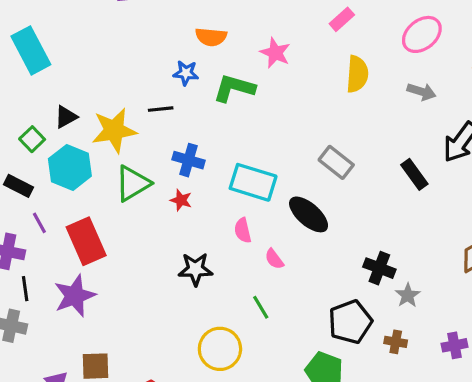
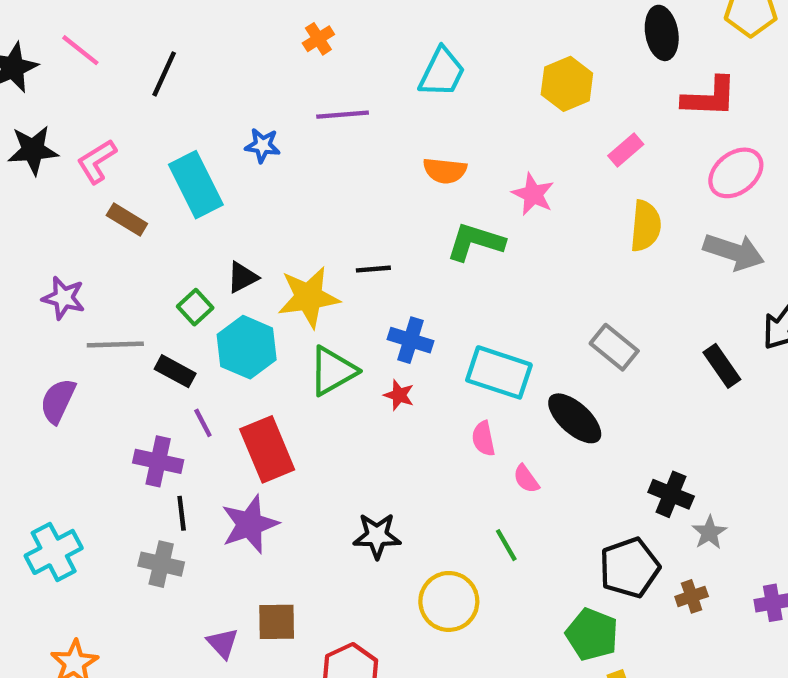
blue star: (186, 73) -> (263, 145), moved
gray arrow: (421, 92) -> (734, 252), size x1.5
black star: (195, 269) -> (377, 536), moved
brown cross: (396, 342) -> (692, 596), turned -30

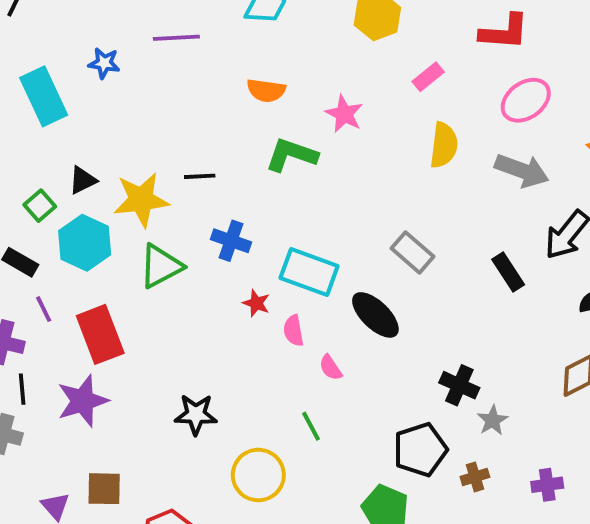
red star: (399, 395) -> (256, 303), moved

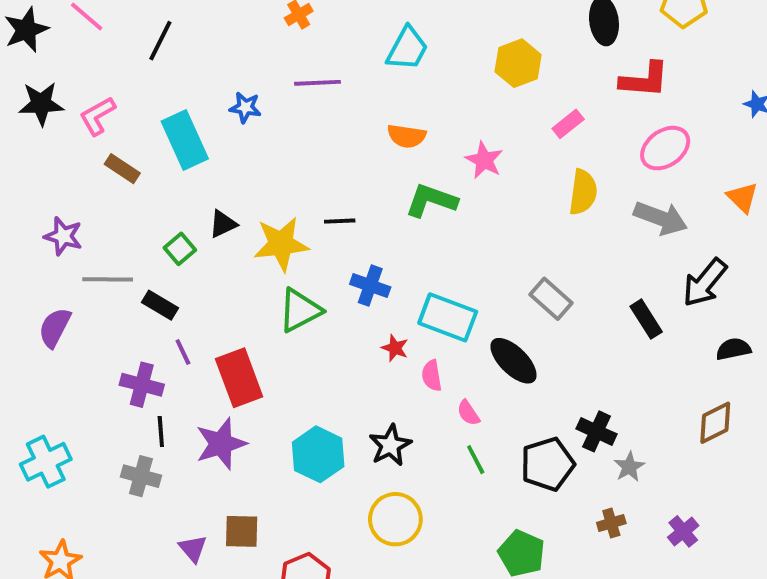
cyan hexagon: (85, 243) -> (318, 454), moved
black star: (196, 414) -> (390, 445), moved, turned -30
green line: (311, 426) -> (476, 460), moved
black pentagon: (420, 450) -> (548, 464), moved
purple cross: (547, 485) -> (683, 531), turned -32

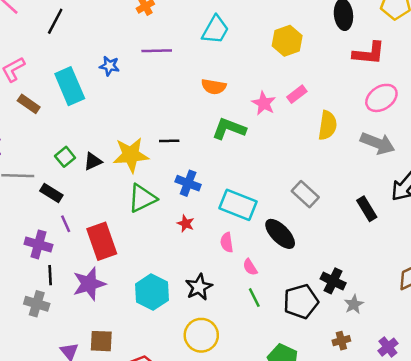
pink rectangle: (568, 124) -> (297, 94), moved
black triangle: (223, 224) -> (93, 161), moved
red star: (395, 348) -> (186, 224), moved

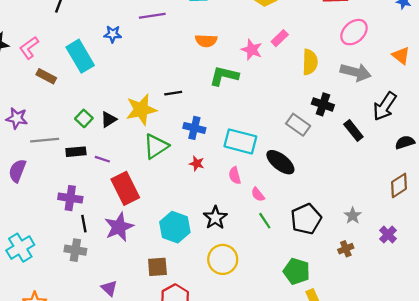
black rectangle: (51, 193) -> (76, 152), turned -30
purple line: (66, 224) -> (102, 159), moved, turned -40
black cross: (333, 281) -> (323, 104), moved
brown square: (101, 341) -> (157, 267), moved
purple cross: (388, 347) -> (388, 235), moved

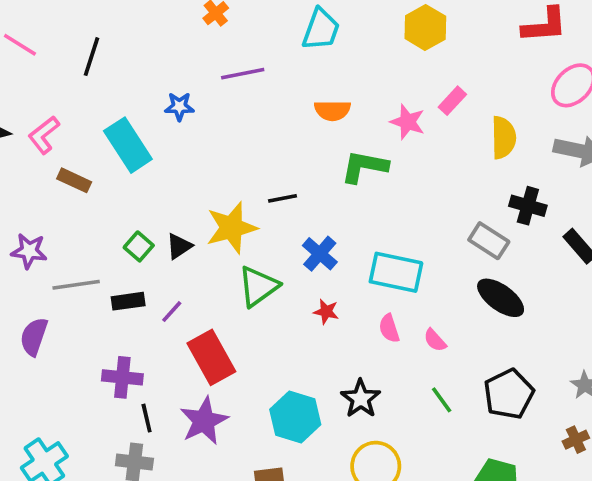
blue cross: (194, 128) -> (320, 254), turned 30
purple line: (102, 159) -> (172, 312), turned -64
black ellipse: (280, 162) -> (501, 298), moved
pink semicircle: (258, 195) -> (435, 340), moved

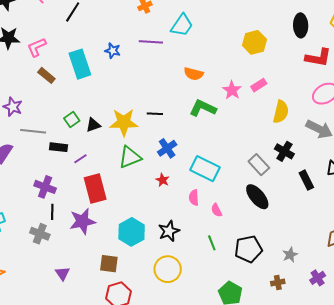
cyan trapezoid: (321, 29) -> (182, 25), moved

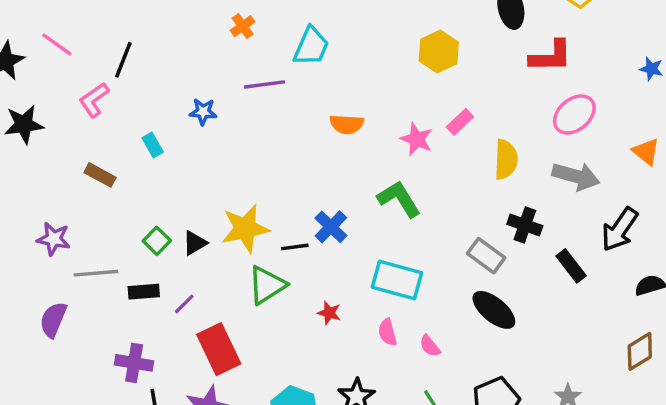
pink L-shape: (37, 47) -> (94, 100), moved
cyan rectangle: (80, 64) -> (153, 145), size x0.5
green L-shape: (203, 108) -> (399, 199), moved, turned 44
black line: (155, 114) -> (295, 247), moved
blue cross: (167, 148) -> (331, 227), moved

